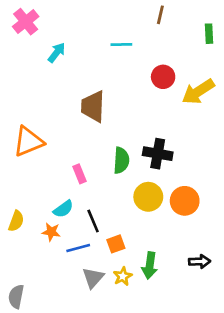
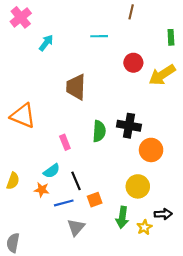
green rectangle: (209, 34) -> (171, 37), moved
orange triangle: (28, 142) -> (23, 116), turned 44
yellow circle: (148, 197) -> (138, 186), moved
orange circle: (185, 201) -> (151, 150), moved
yellow star: (123, 276) -> (144, 227), moved

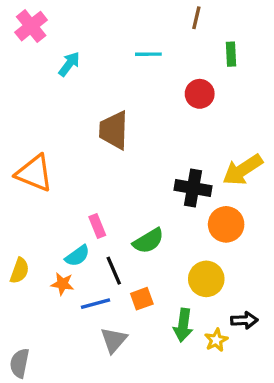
green rectangle: (171, 37) -> (231, 54), moved
yellow arrow: (162, 75) -> (243, 170), moved
green semicircle: (99, 131) -> (148, 241), moved, turned 55
pink rectangle: (65, 142) -> (97, 226), moved

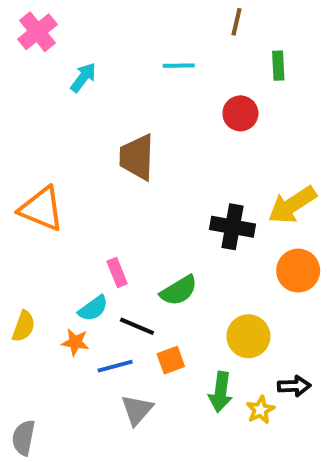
orange circle: (226, 224) -> (298, 271), moved
black line: (114, 271) -> (137, 326), turned -44

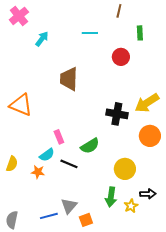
orange square: (171, 360) -> (86, 220), moved
blue line: (115, 366) -> (49, 216), moved

